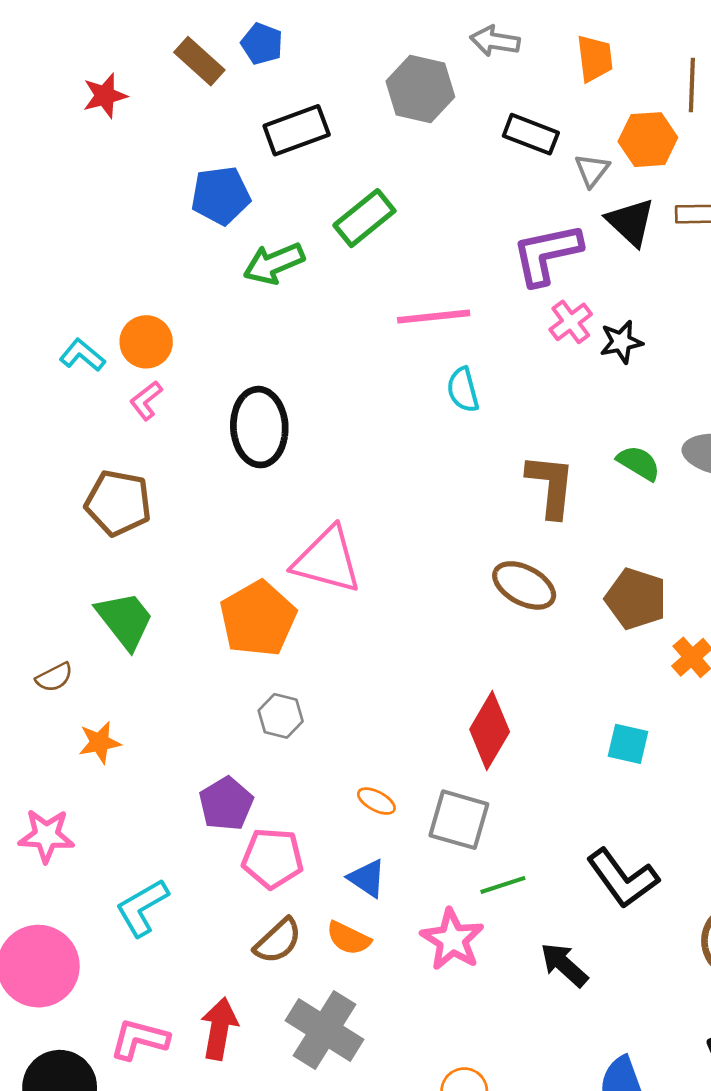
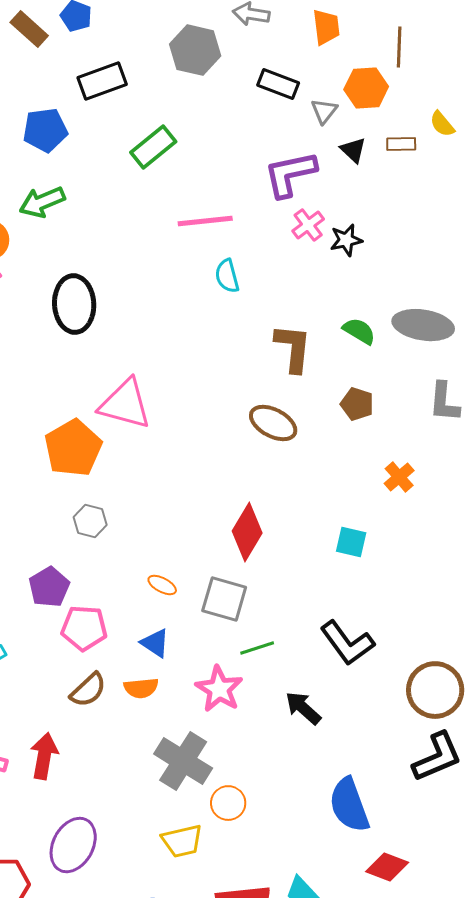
black triangle: (631, 222) -> (353, 150), size x0.7
green arrow: (274, 263) -> (42, 202), moved
brown pentagon: (636, 599) -> (357, 404), moved, size x0.7
orange semicircle: (348, 938) -> (141, 688), turned -32
gray cross: (324, 1030) -> (183, 761), moved

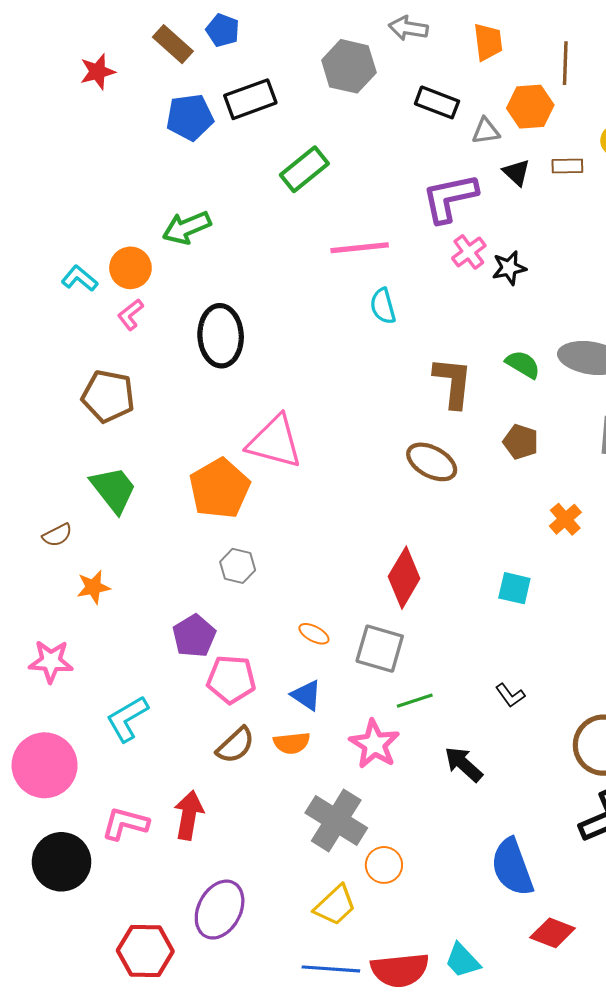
gray triangle: (324, 111) -> (486, 131), turned 44
blue pentagon: (45, 130) -> (190, 117), moved
black L-shape: (347, 643) -> (510, 695), size x0.5
yellow trapezoid: (182, 841) -> (335, 905), turned -30

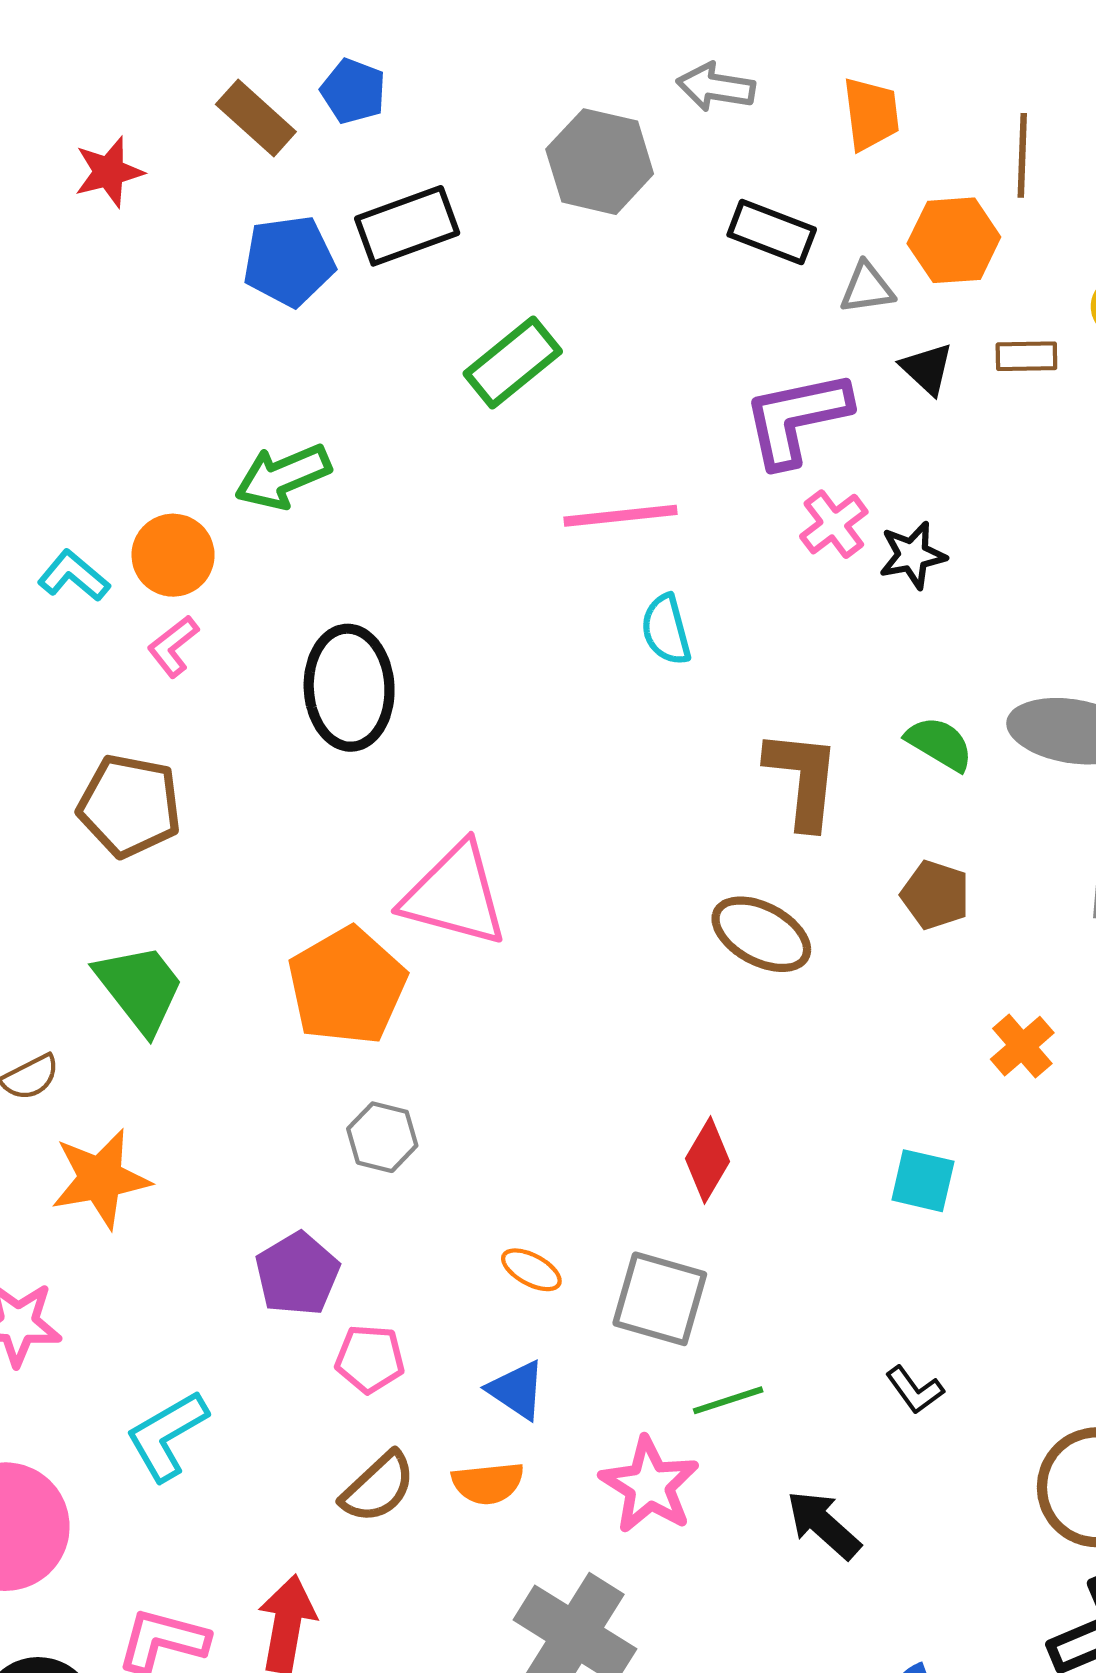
red diamond: (404, 578) -> (707, 1160), size x0.7
orange star: (93, 587) -> (101, 1179), size x1.5
pink pentagon: (231, 679) -> (370, 1359), size x0.7

